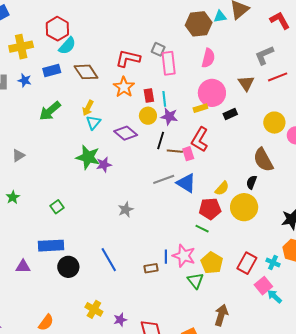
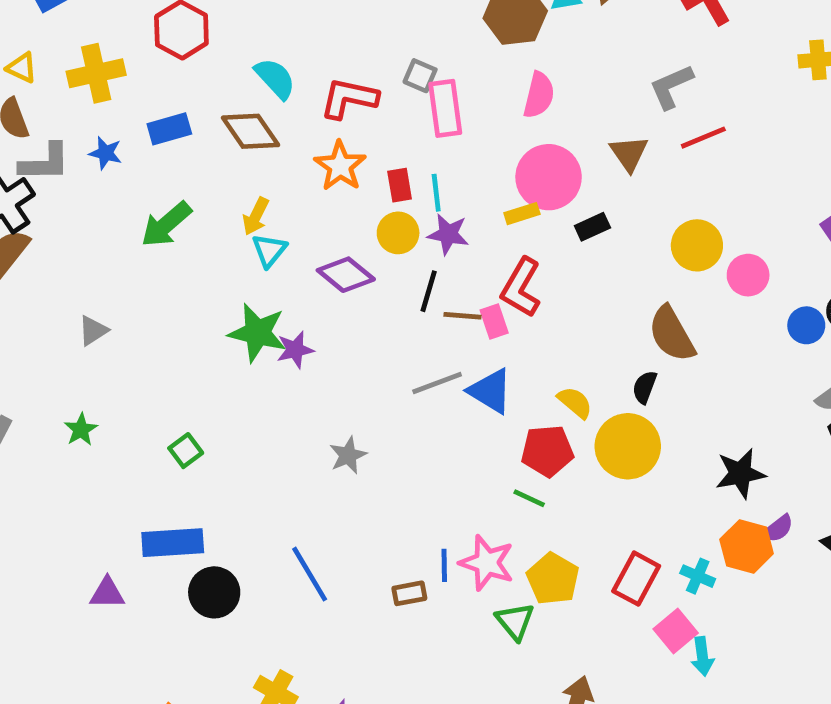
cyan semicircle: (67, 46) -> (275, 78), moved, turned -84
yellow semicircle: (222, 188) -> (575, 402), turned -91
cyan arrow: (275, 296) -> (702, 656), turned -140

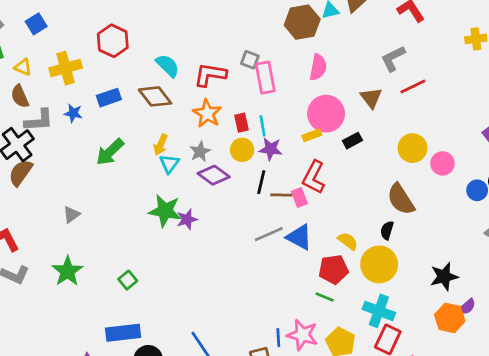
green star: (81, 430) -> (67, 271), size x1.6
gray star: (348, 455) -> (200, 152), moved
cyan cross: (698, 576) -> (379, 311), moved, size x1.6

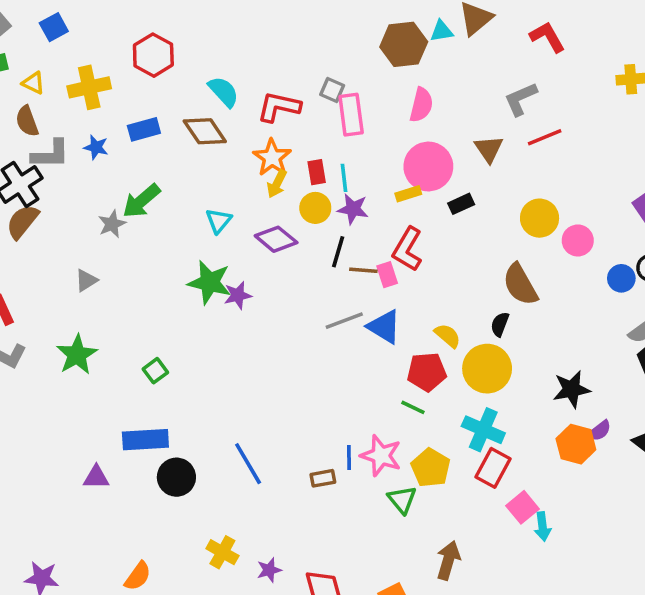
yellow arrow: (161, 145) -> (277, 184), moved
gray star: (200, 152) -> (112, 224), moved

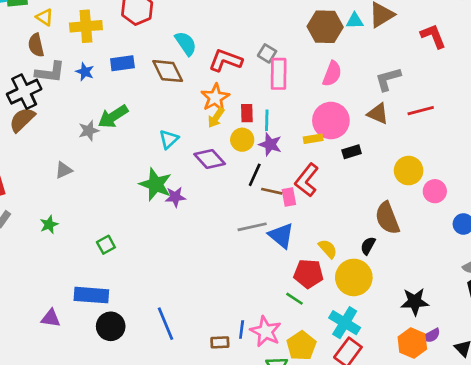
gray L-shape: (521, 99) -> (388, 79), moved
brown triangle: (489, 149) -> (378, 114), turned -40
green star: (77, 355) -> (49, 225), size x0.6

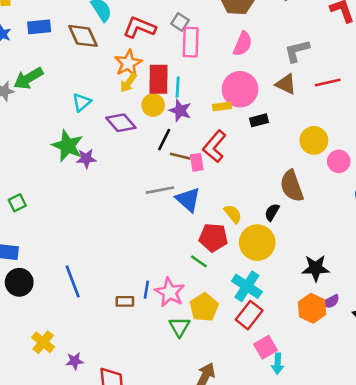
red rectangle: (247, 113) -> (159, 79), size x1.6

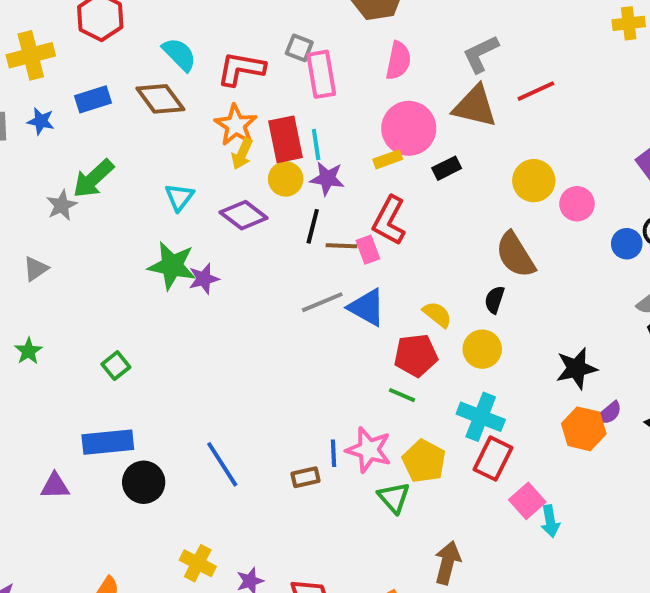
brown triangle: (286, 84) -> (475, 106), size x1.4
yellow circle: (257, 243) -> (482, 349), size x0.7

